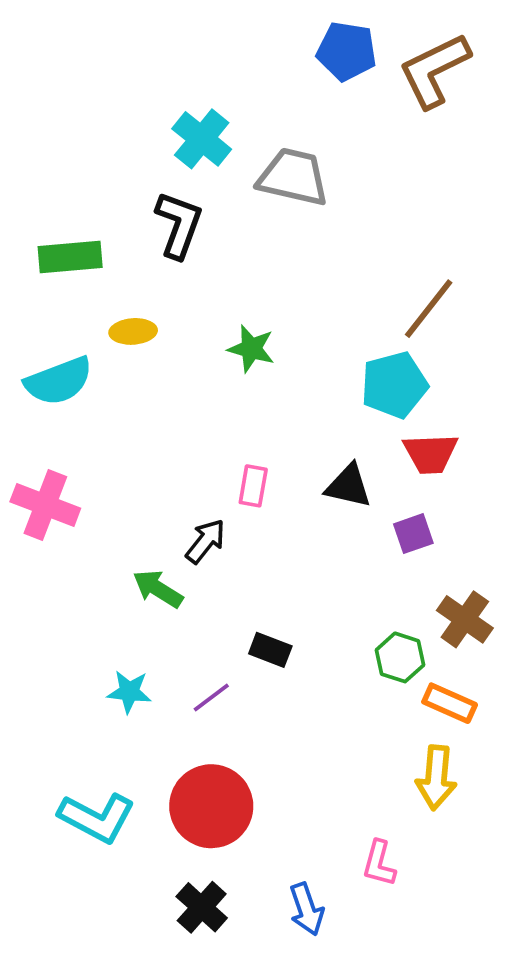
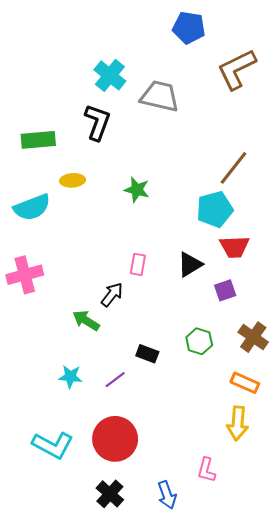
brown L-shape: (434, 70) -> (237, 69), moved
black triangle: (349, 486) -> (190, 264), turned -44
pink cross: (45, 505) -> (25, 275), turned -36
green hexagon: (400, 657) -> (199, 341), moved

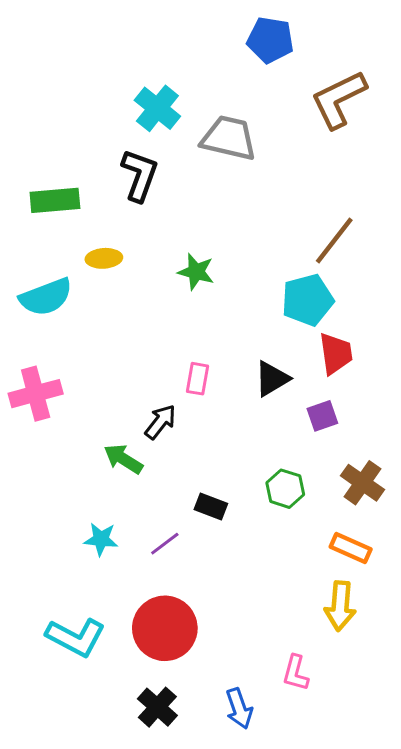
red trapezoid: (234, 247) -> (336, 353), turned -96

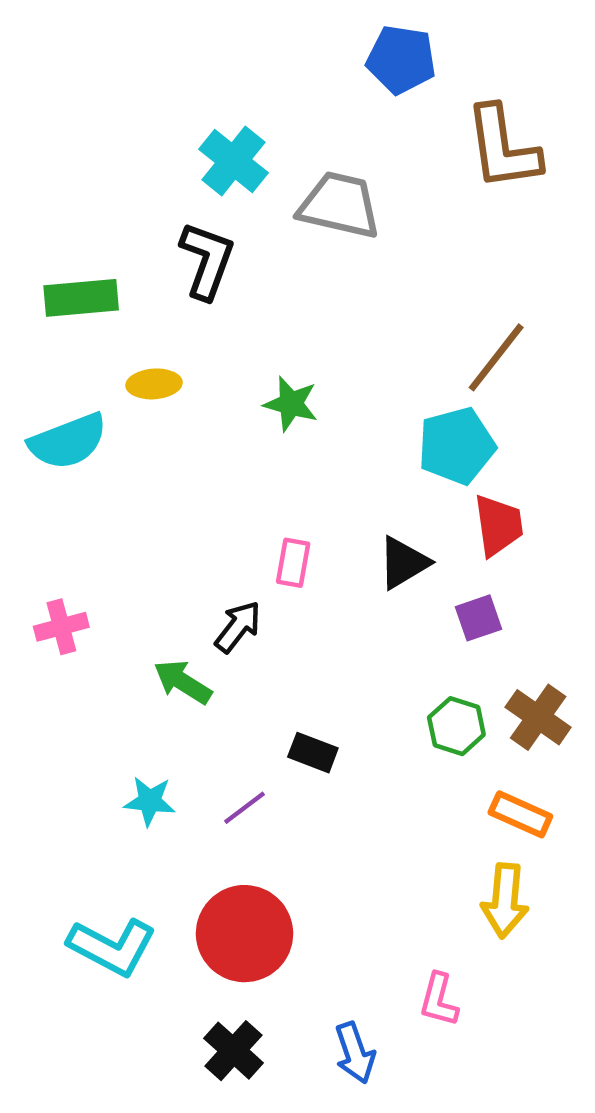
brown L-shape: (339, 99) -> (503, 148), turned -72
pink cross: (36, 394) -> (61, 627), moved, size x0.7
green hexagon: (285, 489) -> (456, 726), moved

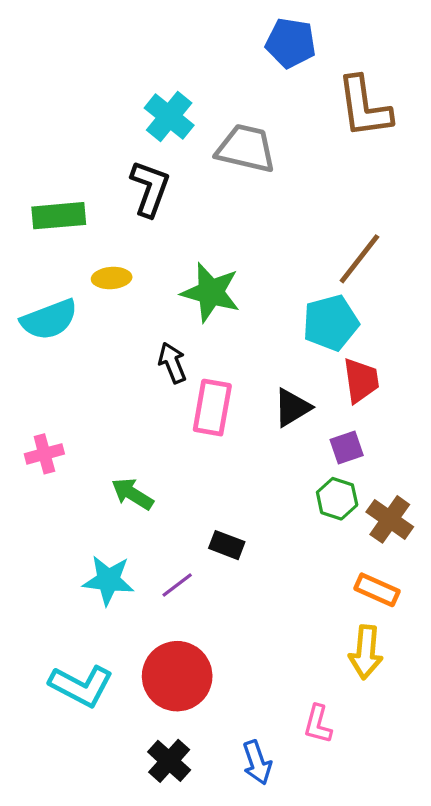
green star: (291, 404) -> (211, 292), size x1.5
pink rectangle: (293, 563) -> (212, 408), size x1.6
black arrow: (238, 627) -> (172, 363), moved, turned -60
green hexagon: (456, 726) -> (337, 499), moved
cyan star: (150, 801) -> (108, 580), size x1.4

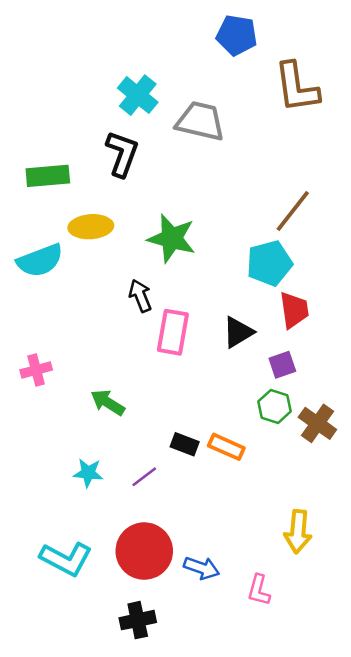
yellow ellipse: (112, 278) -> (91, 227), size x1.4
cyan star: (108, 580) -> (88, 473), size x0.7
orange rectangle: (377, 590) -> (226, 447), moved
black cross: (169, 761) -> (138, 620), turned 36
blue arrow: (257, 763) -> (202, 568), moved, turned -52

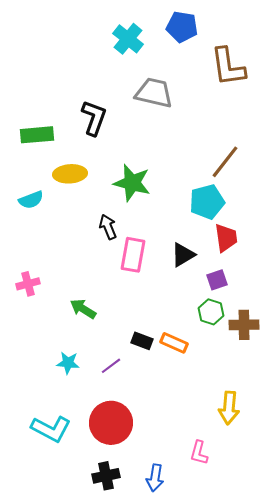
cyan cross: (138, 95) -> (128, 39), moved
cyan semicircle: (40, 261) -> (31, 200), size x0.7
brown cross: (317, 423) -> (244, 325), turned -36
blue arrow: (202, 568) -> (155, 478), moved, turned 80

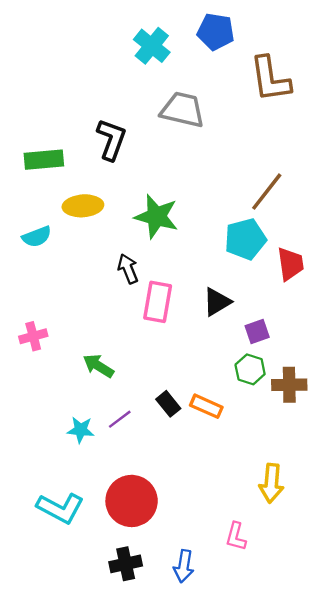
red trapezoid: (226, 238) -> (290, 264), moved
black rectangle: (142, 341) -> (168, 404), turned 30
purple line: (111, 366) -> (120, 419), moved

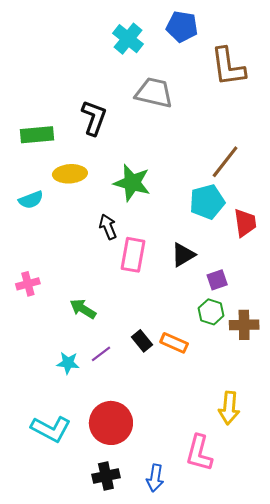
pink L-shape: (236, 537) -> (199, 453), size x1.5

